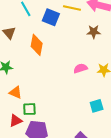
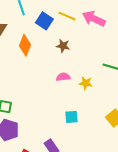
brown star: (94, 32) -> (63, 46), moved

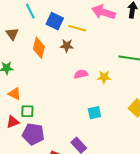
yellow line: (67, 16) -> (77, 28), moved
brown star: (63, 46) -> (67, 46), moved

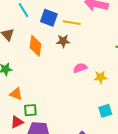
yellow star: (104, 77) -> (101, 77), moved
cyan square: (94, 113) -> (105, 111), moved

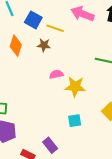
yellow star: (101, 77) -> (75, 87), size x1.5

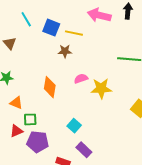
orange diamond: (16, 46) -> (50, 87), moved
cyan square: (75, 121) -> (74, 126), moved, turned -32

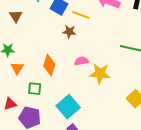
orange triangle: (16, 103) -> (17, 68), moved, turned 32
green square: (30, 119) -> (35, 89), moved
cyan square: (74, 126) -> (68, 107), size x1.6

